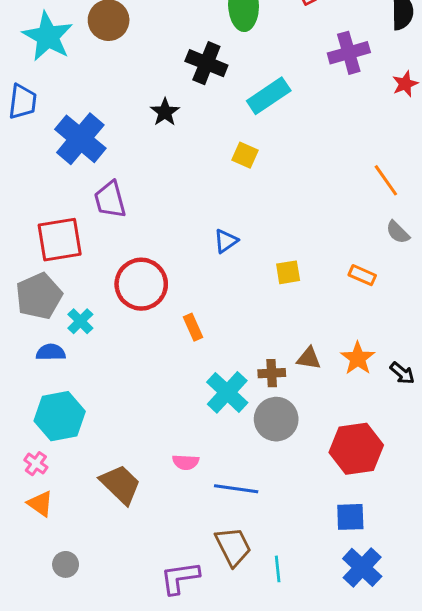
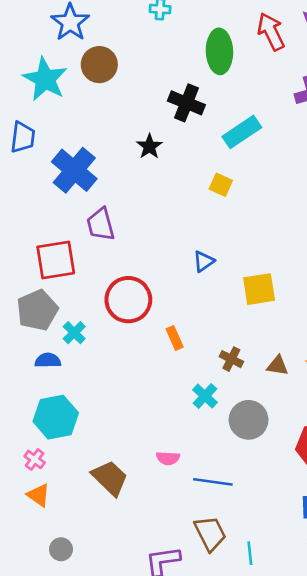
yellow square: (288, 272) -> (259, 289), size x1.5
brown cross: (272, 373) -> (231, 359), moved, turned 30
cyan cross: (227, 392) -> (205, 396), size x0.7

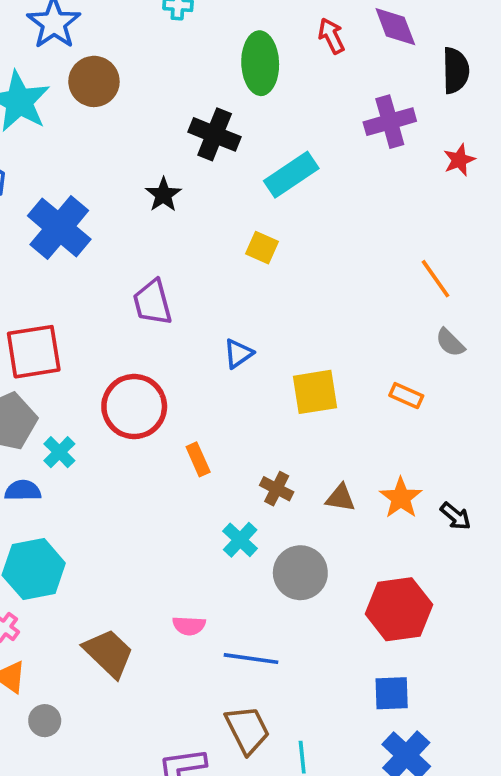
red arrow: (271, 32) -> (331, 36), size x0.7
purple trapezoid: (101, 224) -> (152, 302), moved
gray circle: (61, 549) -> (45, 721), moved

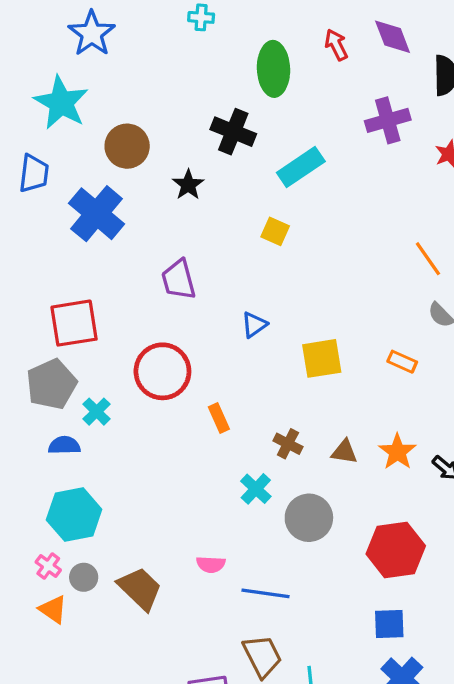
brown circle: (94, 81) -> (127, 146), moved
gray circle: (45, 721) -> (84, 577), moved

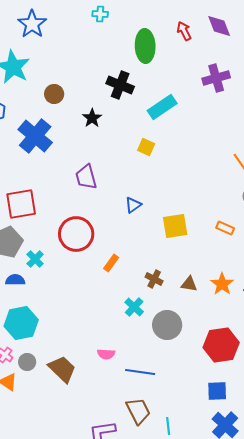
brown circle: (127, 146) -> (54, 94), size x0.7
orange rectangle: (219, 418) -> (111, 263), turned 60

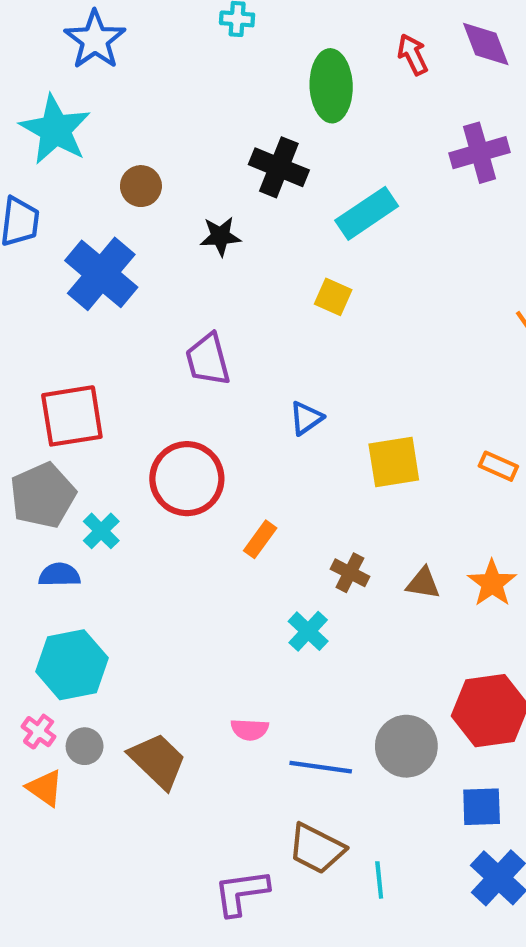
black star: (92, 118) -> (220, 236), turned 30
gray circle: (167, 325) -> (406, 746), moved
brown trapezoid: (138, 411) -> (317, 849), turned 144

